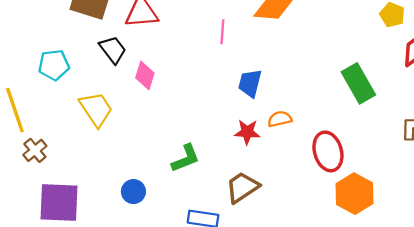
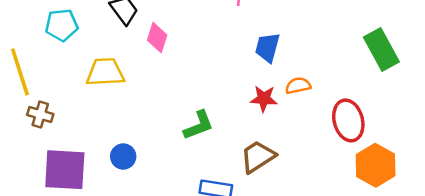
yellow trapezoid: (96, 109) -> (105, 72), turned -60
brown cross: (35, 150) -> (40, 115), turned -35
blue circle: (133, 192) -> (123, 156), moved

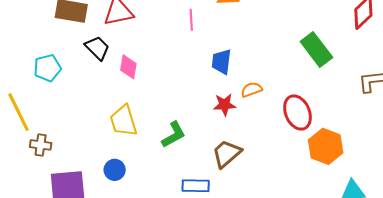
yellow trapezoid: (105, 72) -> (124, 121), moved, turned -96

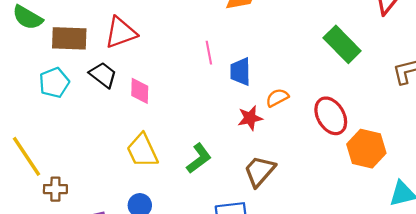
pink line: (191, 20) -> (209, 53), moved
cyan pentagon: (47, 68) -> (54, 83), moved

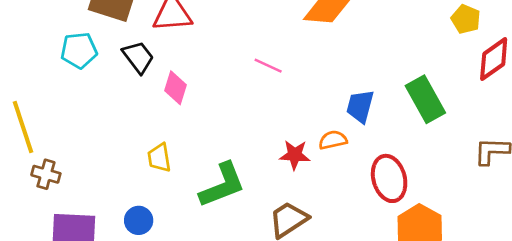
pink line: (209, 53) -> (268, 66), turned -70
blue trapezoid: (240, 72) -> (360, 106), moved
yellow trapezoid: (142, 151) -> (159, 158), size x0.7
green L-shape: (199, 158) -> (222, 185), size x1.4

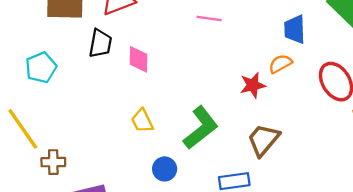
cyan pentagon: (79, 50) -> (41, 68), moved
black trapezoid: (138, 57) -> (100, 43), turned 64
blue circle: (139, 220) -> (165, 169), moved

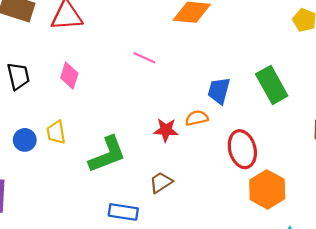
black trapezoid: (100, 43) -> (18, 76), moved, turned -40
brown trapezoid: (263, 140) -> (161, 182), size x0.7
blue circle: (165, 169) -> (25, 140), moved

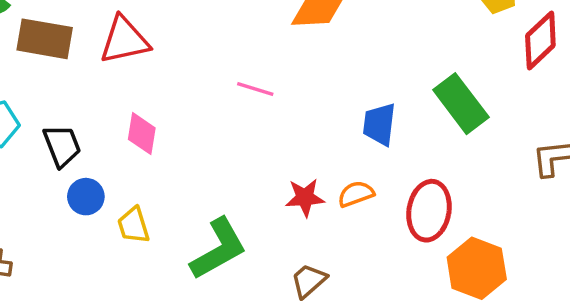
orange semicircle: (197, 118) -> (356, 194), moved
blue circle: (25, 140) -> (86, 197), moved
red ellipse: (242, 149) -> (429, 211), turned 33

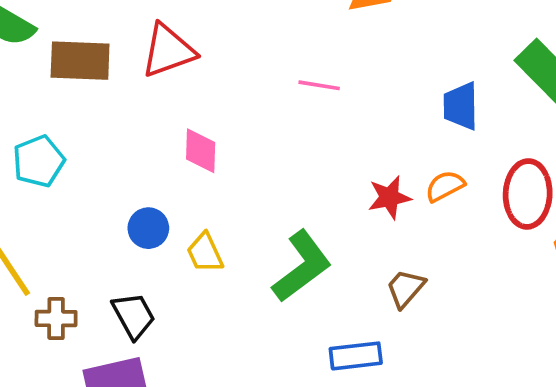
black trapezoid: (62, 146) -> (134, 316), moved

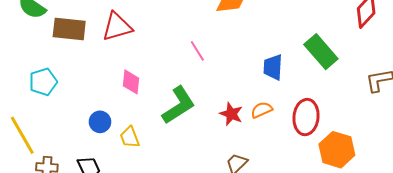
pink line: (319, 85) -> (197, 51), turned 45
red star: (389, 197) -> (231, 114), turned 30
green L-shape: (302, 266) -> (179, 105), moved

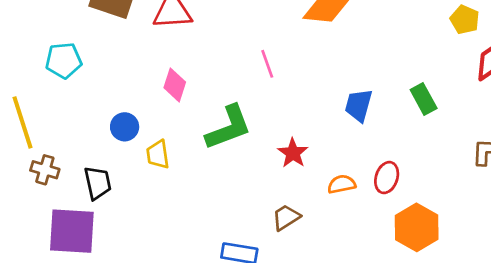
green rectangle: (321, 52) -> (424, 99), size x0.7
orange semicircle: (262, 110) -> (342, 184), moved
red ellipse: (306, 117) -> (387, 178), size x0.7

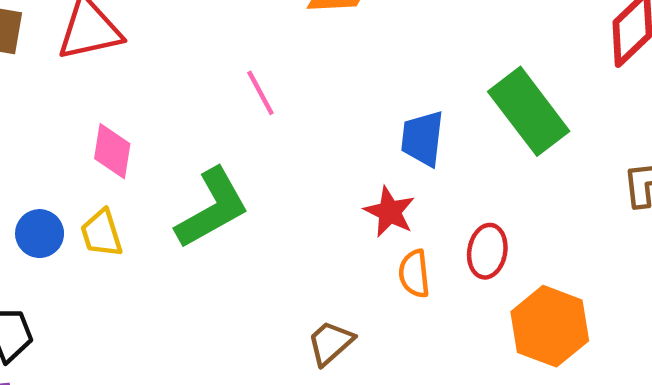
green rectangle: (424, 99) -> (529, 111), size x1.6
red star: (293, 153) -> (390, 212), moved
yellow trapezoid: (158, 154) -> (102, 233), moved
orange semicircle: (342, 184) -> (414, 274), turned -76

